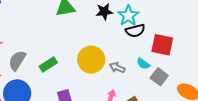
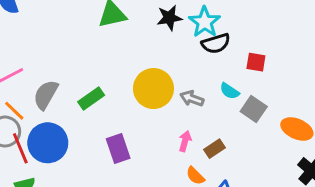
red square: (162, 45) -> (256, 62), size x0.6

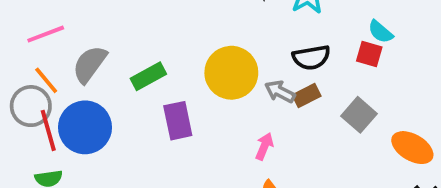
black semicircle: (216, 43) -> (311, 57), moved
cyan semicircle: (230, 91) -> (381, 32), moved
purple rectangle: (118, 148) -> (178, 121), moved
brown rectangle: (215, 149) -> (307, 96), moved

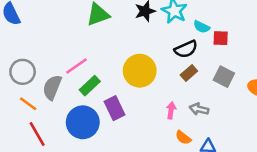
cyan semicircle: (381, 32) -> (202, 27), moved
pink line: (46, 34) -> (76, 66), moved
gray arrow: (280, 92) -> (199, 109), moved
gray circle: (31, 106) -> (23, 72), moved
blue circle: (85, 127) -> (83, 122), moved

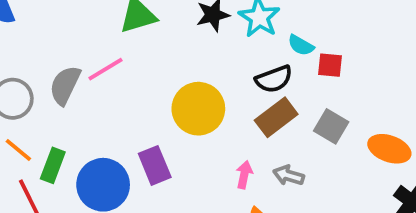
pink line: (76, 66) -> (105, 69), moved
brown rectangle: (189, 73) -> (276, 117), size x1.5
green rectangle: (90, 86) -> (53, 165), moved, turned -30
gray semicircle: (52, 87) -> (65, 85), moved

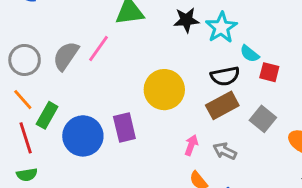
pink line: (105, 69) -> (99, 49), turned -32

